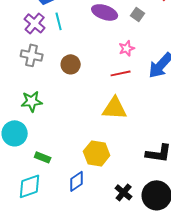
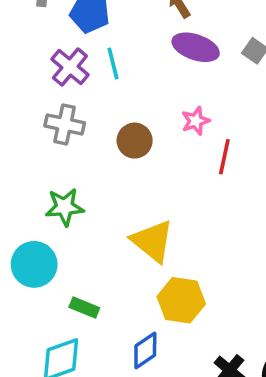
pink star: (127, 48) -> (196, 121), moved
red line: (121, 73) -> (224, 157), turned -66
yellow triangle: (115, 108) -> (153, 241), moved, turned 36

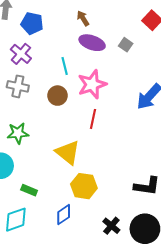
cyan line: (113, 63) -> (65, 66), moved
pink star: (196, 121) -> (92, 84), size x1.8
red line: (224, 157) -> (93, 119), moved

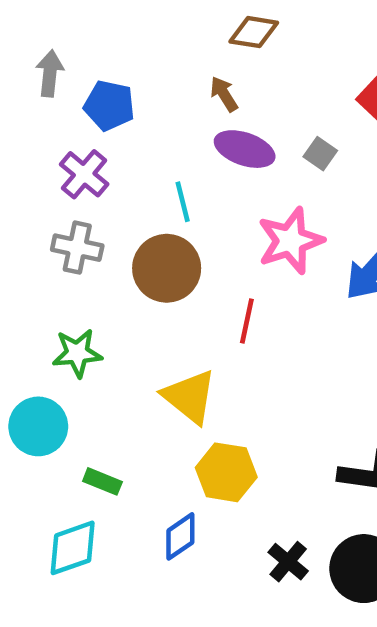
pink star: (92, 84) -> (290, 241), moved
brown circle: (58, 96) -> (167, 268), size x1.5

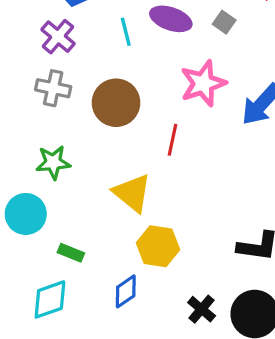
cyan line: (183, 202) -> (126, 32), moved

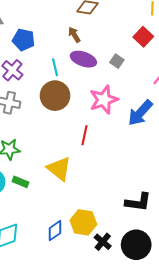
brown circle: (116, 103) -> (55, 96), moved
yellow hexagon: (158, 246) -> (83, 222), moved
green rectangle: (71, 253) -> (20, 182), moved

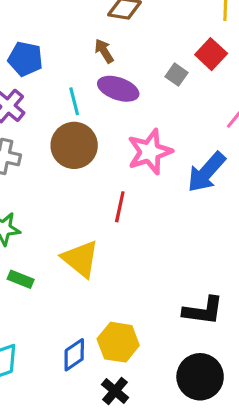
gray square: (117, 61) -> (176, 75), moved
black cross: (103, 242) -> (115, 391), moved

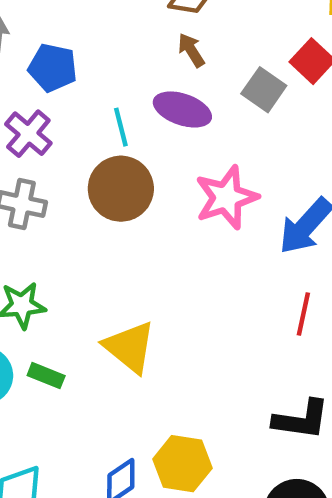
brown arrow: (104, 51) -> (191, 50), moved
gray square: (176, 75) -> (264, 90), size x1.4
red line: (120, 207) -> (303, 314), moved

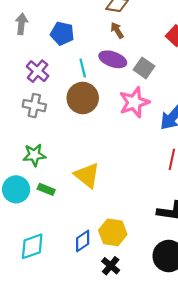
blue pentagon: (53, 68) -> (62, 34), moved
gray square: (264, 90) -> (144, 68), moved

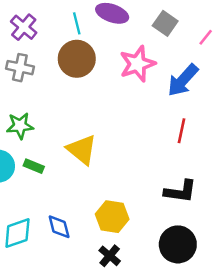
gray square: (144, 68) -> (165, 23), moved
blue diamond: (83, 241) -> (59, 227), moved, turned -70

